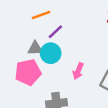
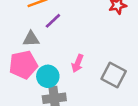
cyan circle: (51, 53) -> (48, 76), moved

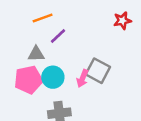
gray square: (114, 75) -> (98, 71), moved
cyan circle: (48, 76) -> (53, 77), moved

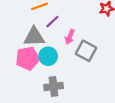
gray triangle: (36, 54) -> (34, 37), size x1.5
pink arrow: (82, 78) -> (70, 37), moved

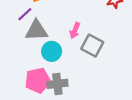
purple line: (52, 22) -> (25, 14), moved
pink pentagon: (28, 58) -> (38, 80), moved

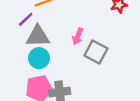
cyan circle: (52, 51) -> (39, 58), moved

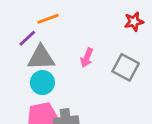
gray square: (96, 52) -> (126, 67), moved

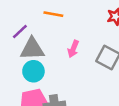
orange line: (48, 19) -> (53, 14), moved, turned 30

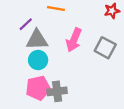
pink arrow: (73, 49) -> (74, 40), size x1.5

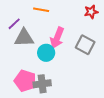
cyan circle: (38, 60) -> (46, 53), moved
pink pentagon: (38, 88) -> (25, 81), turned 30

